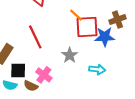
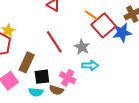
red square: (87, 27) -> (104, 25), turned -30
gray star: (70, 55) -> (82, 47), moved
cyan arrow: (97, 69) -> (90, 65), moved

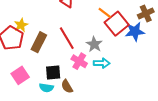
brown rectangle: (27, 62) -> (39, 42), moved
pink cross: (68, 78) -> (79, 61), moved
brown semicircle: (56, 90) -> (67, 86), turned 40

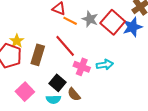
orange line: (105, 13) -> (70, 21), moved
gray star: (94, 44) -> (90, 19), moved
black square: (53, 73) -> (58, 83), turned -35

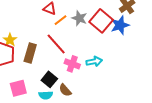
orange line: (70, 21) -> (60, 20), turned -64
pink square: (25, 92) -> (18, 88), turned 30

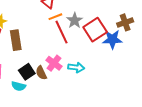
red line: (56, 44) -> (62, 32), moved
brown rectangle: (30, 53) -> (16, 40), turned -42
brown semicircle: (65, 90) -> (41, 73), moved

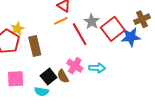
orange line: (55, 17) -> (61, 21), moved

